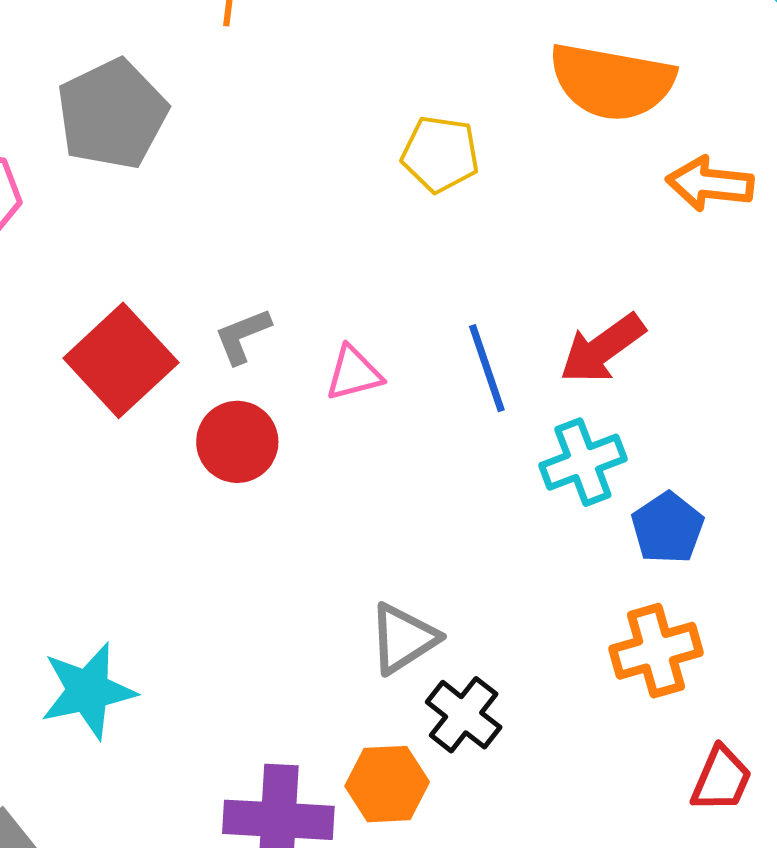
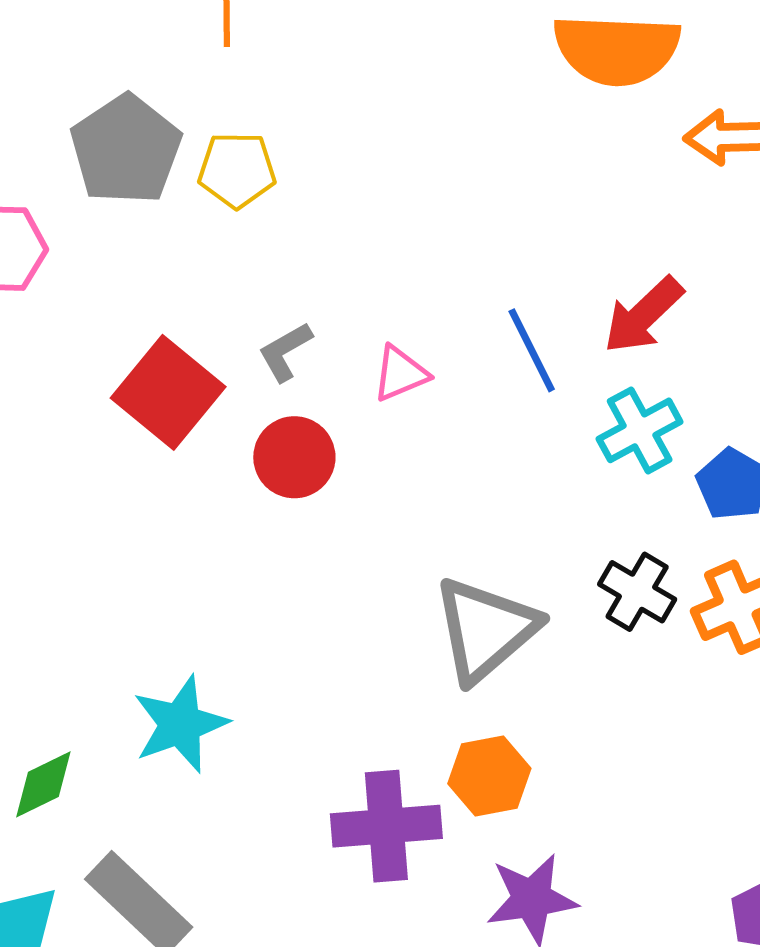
yellow pentagon: (440, 154) -> (237, 170), moved
gray triangle: (403, 638) -> (485, 629), size x1.5
black cross: (464, 715) -> (637, 592), moved

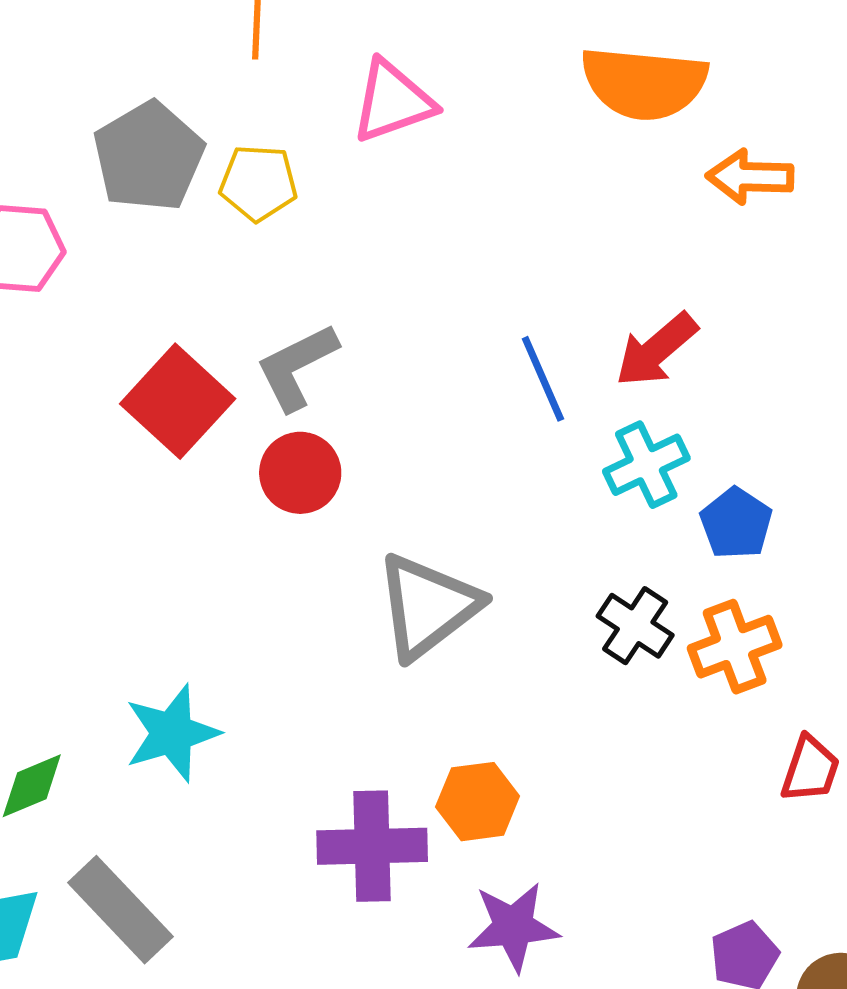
gray L-shape: (285, 352) -> (297, 367), size x1.5
pink triangle: (400, 374) -> (393, 101), moved, size x1.5
gray triangle: (485, 629) -> (428, 606), moved

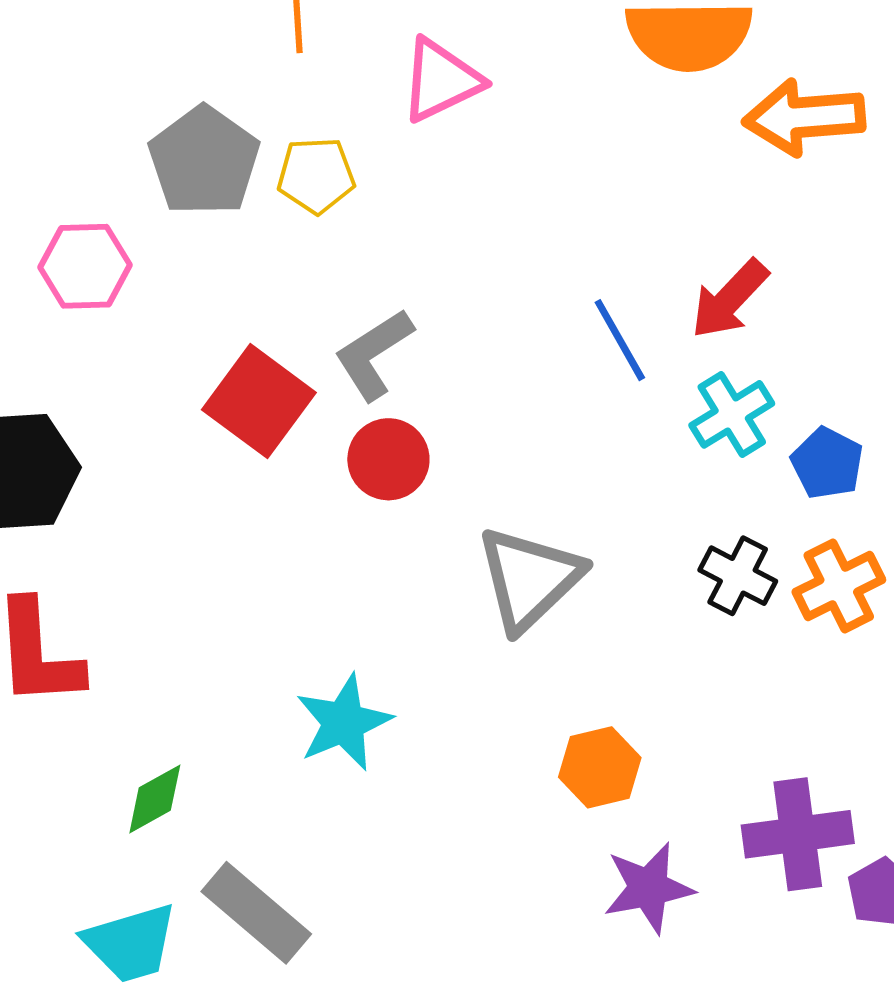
orange arrow: (750, 177) -> (804, 117), size x1.4
cyan star: (172, 733) -> (344, 722), moved
purple cross: (372, 846) -> (798, 834), moved

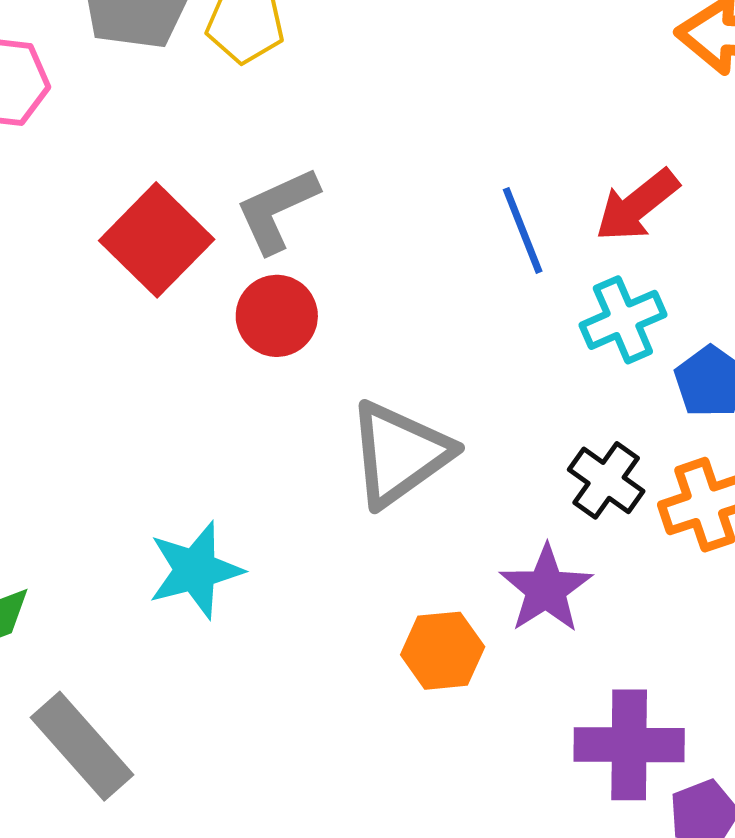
purple star: (649, 888) -> (546, 589), moved, turned -30

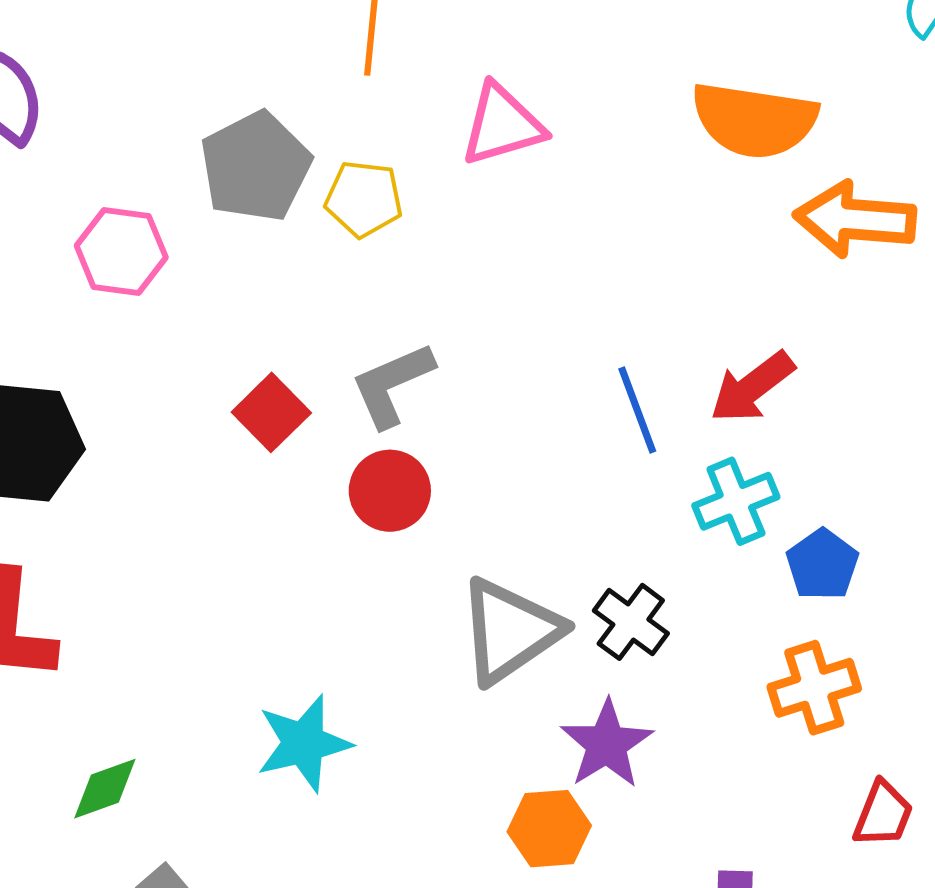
red square: (157, 240) -> (271, 412), size x0.7
black cross: (606, 480) -> (631, 622), moved
purple star: (546, 589) -> (607, 744), moved

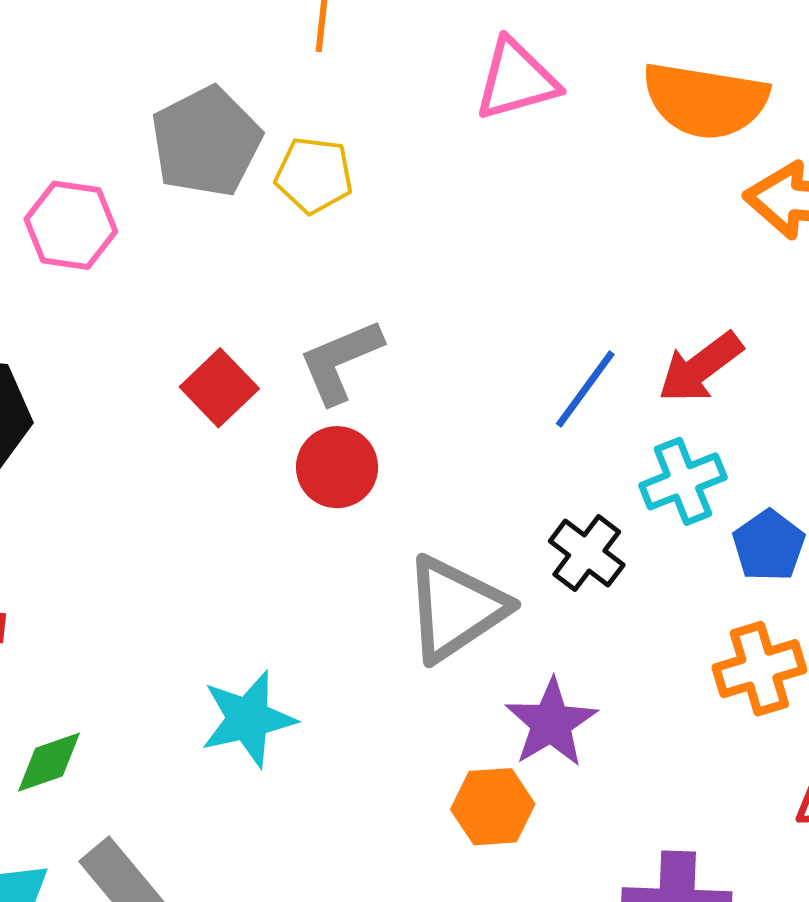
pink triangle: (502, 125) -> (516, 80), moved
blue line: (637, 410) -> (585, 389), turned 56
black cross: (631, 622) -> (587, 553), moved

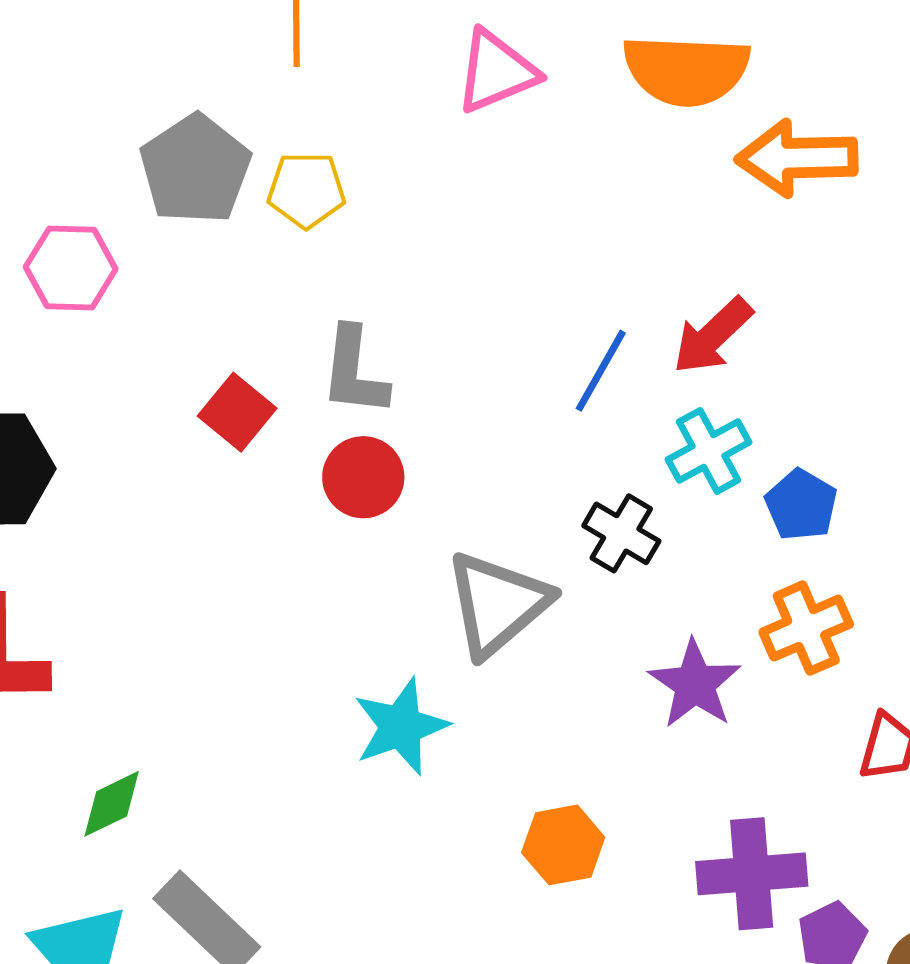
gray L-shape: (340, 361) -> (354, 372), turned -54
cyan star: (248, 719) -> (401, 727), moved
purple star: (551, 723) -> (695, 684), moved
orange hexagon: (493, 807) -> (563, 845), moved

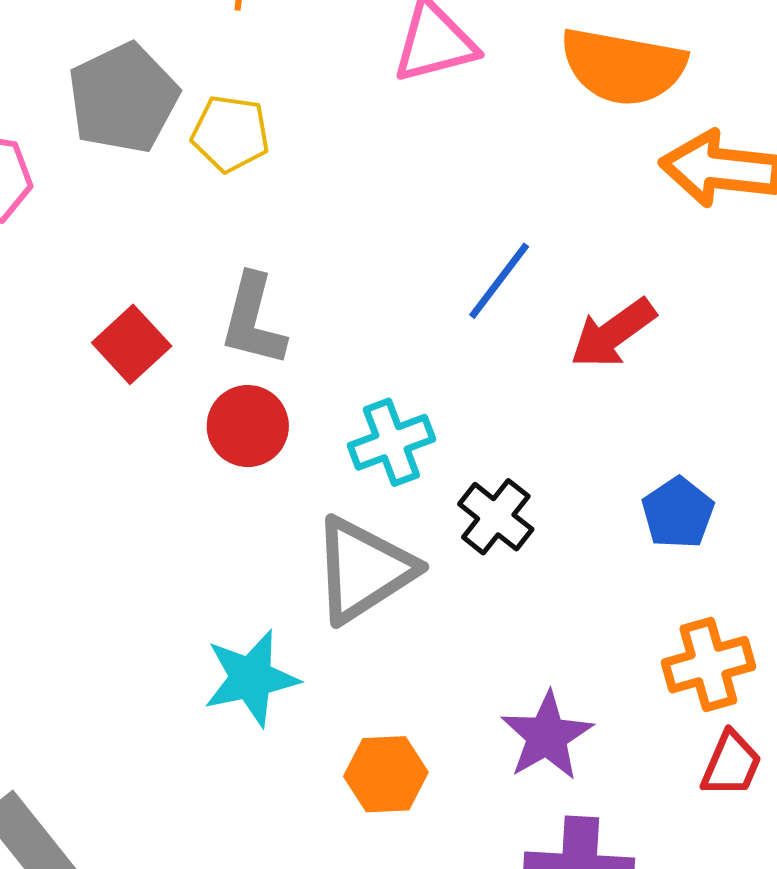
blue line: (601, 371) -> (499, 281), moved
cyan cross: (709, 451) -> (391, 442), moved
orange cross: (806, 628) -> (708, 665), moved
purple star: (695, 684) -> (547, 736), moved
orange hexagon: (563, 845) -> (386, 774), moved

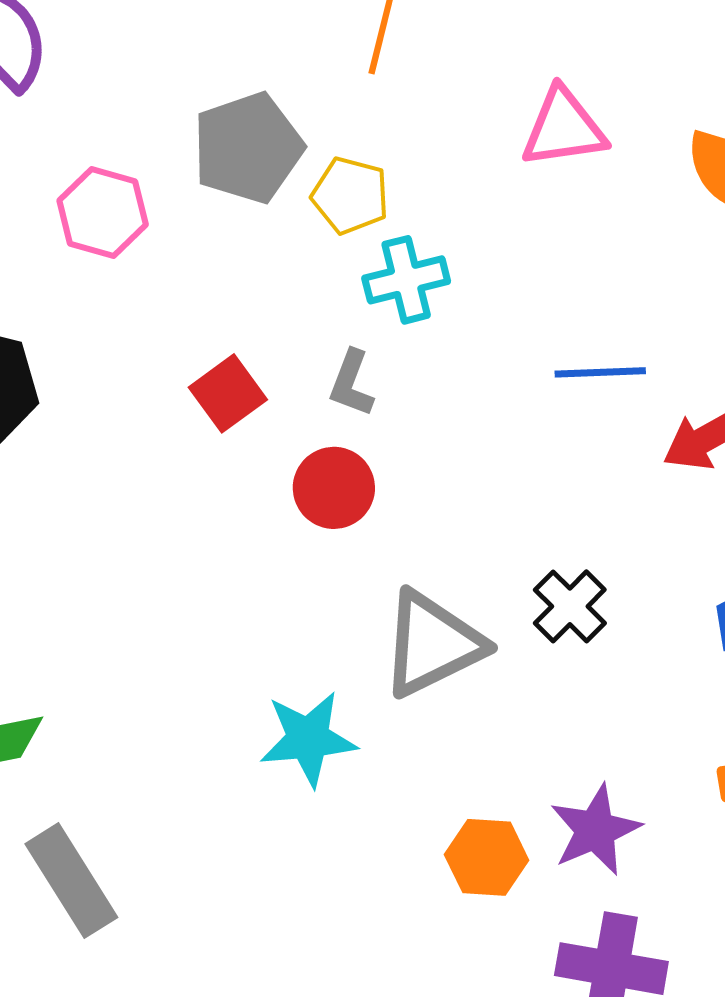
blue line: (499, 281) -> (600, 372), turned 44
gray L-shape: (253, 320) -> (351, 383), size x0.7
cyan cross: (391, 442) -> (406, 280), moved
orange hexagon: (386, 774) -> (487, 857), moved

